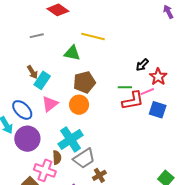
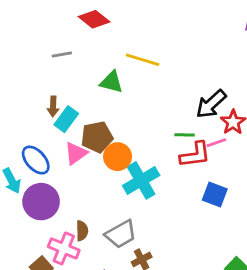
black arrow: (142, 65) -> (211, 104), size x1.6
brown arrow: (32, 72) -> (53, 106), turned 32
brown pentagon: (84, 82) -> (97, 137), moved
blue square: (158, 110) -> (215, 194), moved
cyan cross: (71, 139) -> (141, 180), moved

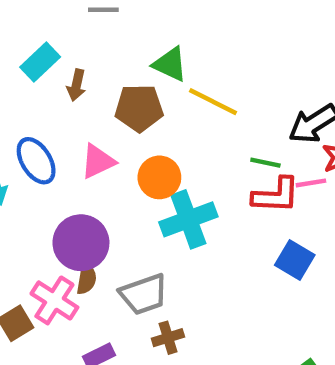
yellow line: (142, 60) -> (213, 102), moved
cyan rectangle: (66, 119) -> (40, 62), moved
brown pentagon: (97, 137) -> (139, 108), moved
purple circle: (41, 202) -> (81, 243), moved

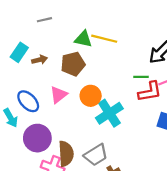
brown arrow: (76, 85) -> (40, 60), turned -104
yellow line: (213, 102) -> (104, 39), moved
purple circle: (81, 243) -> (37, 138), moved
brown semicircle: (86, 279) -> (66, 154), size x1.6

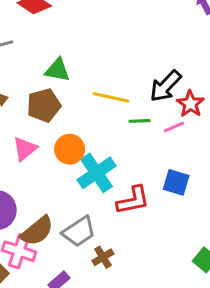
yellow line: (104, 39) -> (111, 97), moved
red L-shape: (150, 92) -> (133, 200), moved
brown semicircle: (66, 154) -> (37, 231), turned 55

